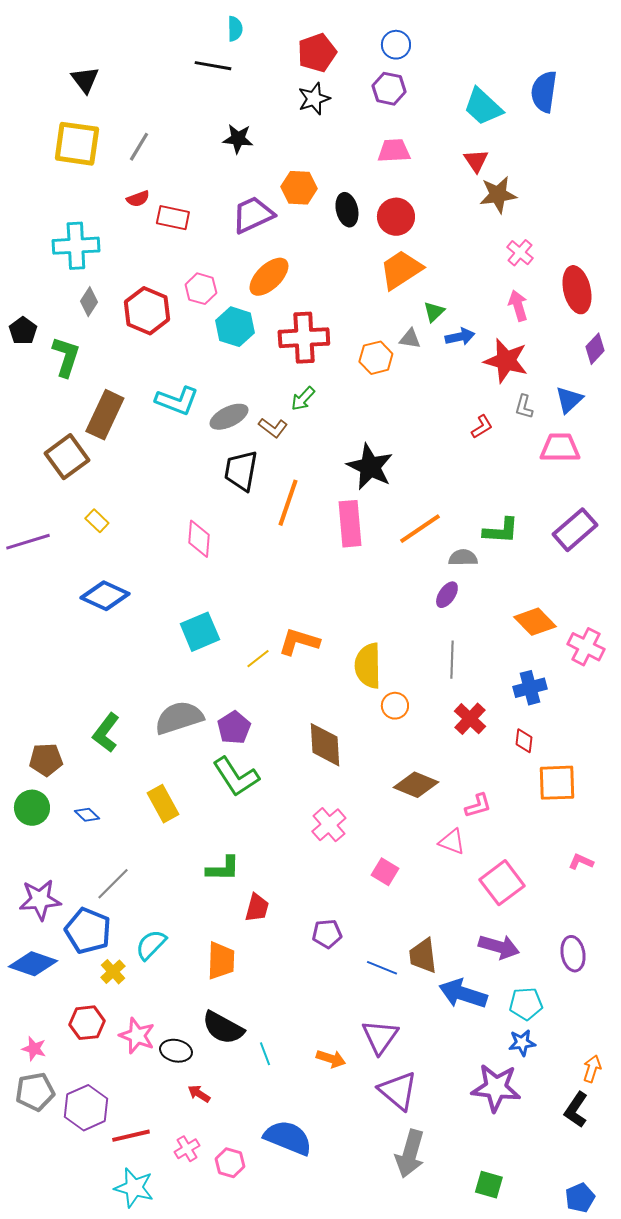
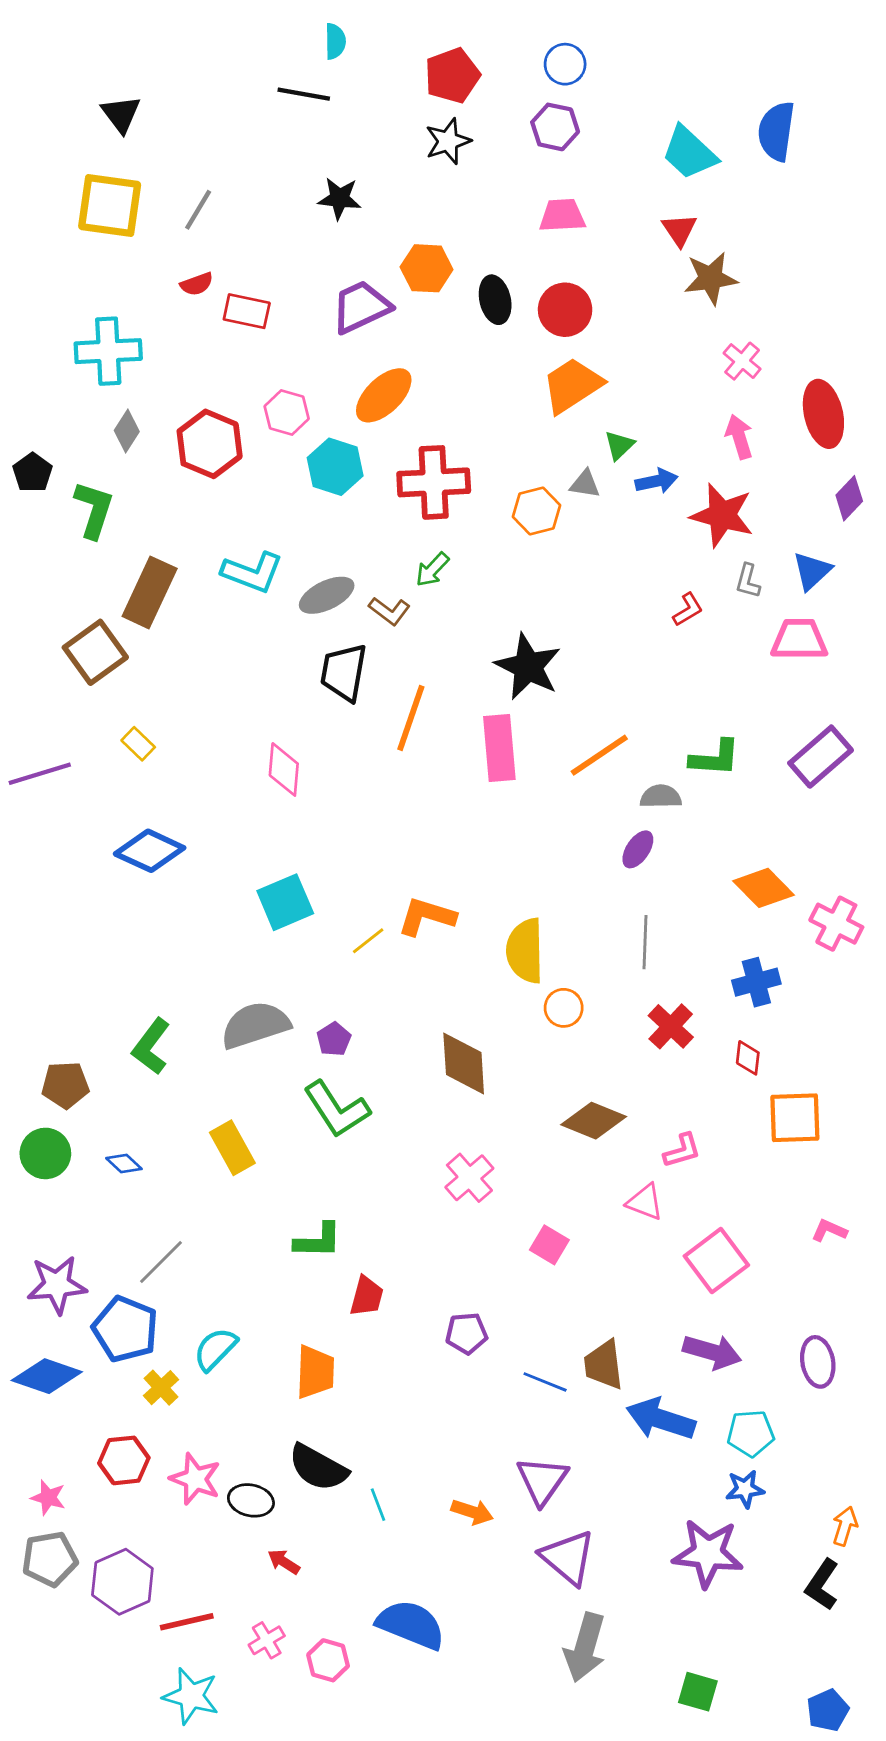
purple pentagon: (234, 728) -> (334, 1039), size x0.7

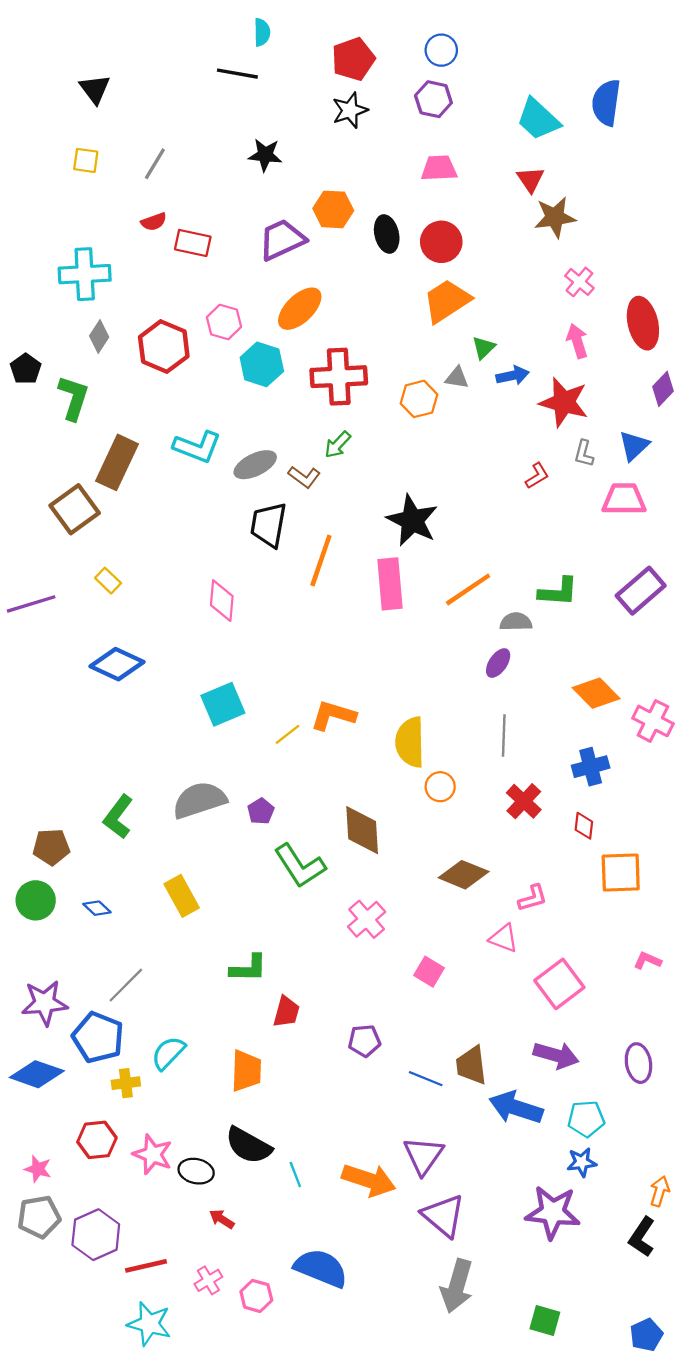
yellow square: (110, 205) -> (86, 160), size x0.5
green L-shape: (337, 1109) -> (300, 866), moved
yellow cross: (161, 1388) -> (126, 1083), turned 36
orange arrow: (472, 1512) -> (369, 1180), size x1.6

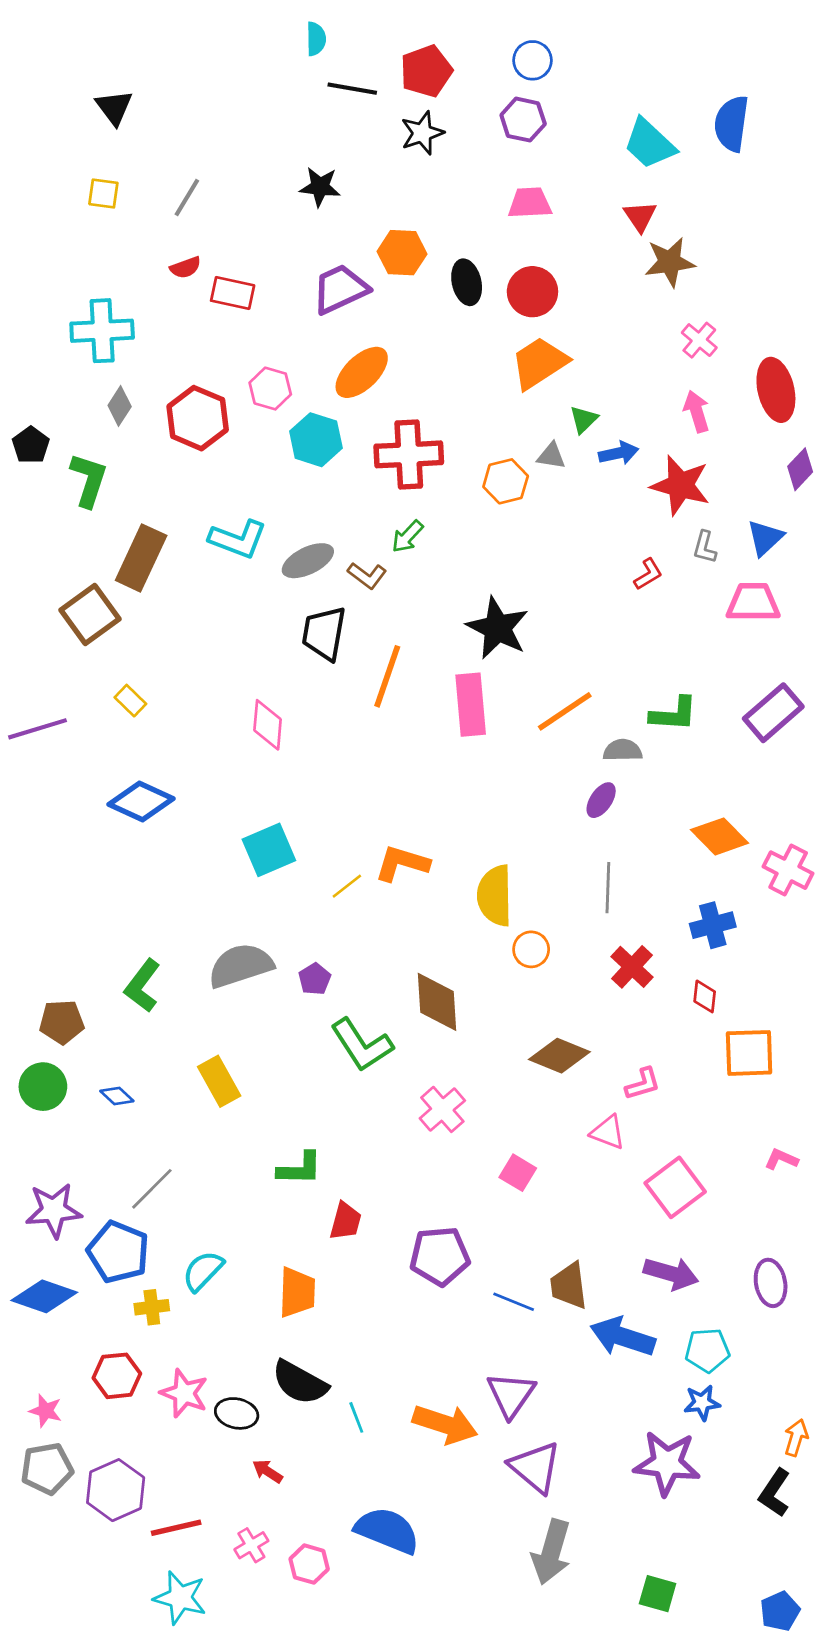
black line: (237, 74) -> (352, 89), moved
purple pentagon: (364, 1041) -> (440, 1256), size x1.5

